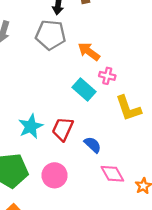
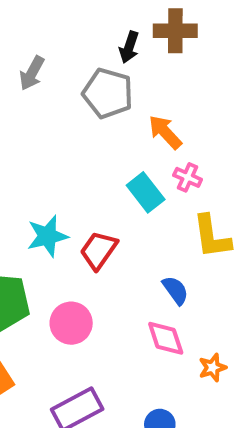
blue semicircle: (93, 145) -> (175, 290), moved

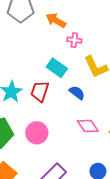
cyan rectangle: (146, 192) -> (57, 68), moved
blue semicircle: (175, 290) -> (77, 93), moved

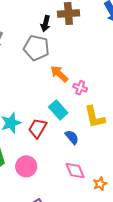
orange arrow: (56, 20) -> (59, 74), moved

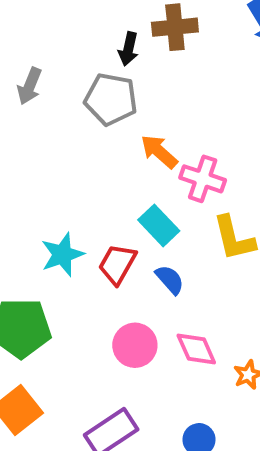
pink cross: (80, 88) -> (203, 179), size x1.5
blue semicircle: (72, 137) -> (170, 280), moved
pink circle: (26, 166) -> (135, 345), moved

